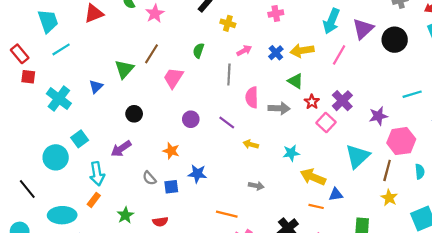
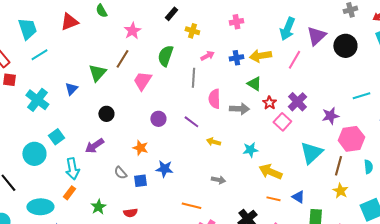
pink star: (155, 13) -> (132, 31), moved
green semicircle: (198, 51) -> (165, 56), size x1.5
blue cross: (276, 53) -> (236, 58), turned 32
blue triangle: (336, 194) -> (298, 197), moved, turned 40

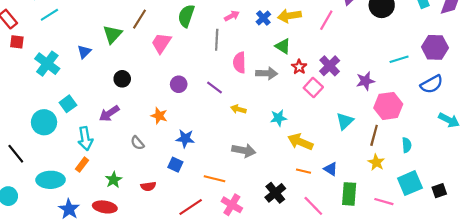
blue cross: (236, 58) -> (263, 18), turned -32
cyan triangle: (311, 153) -> (345, 121), size x0.7
cyan semicircle: (368, 167) -> (407, 145), moved
gray arrow: (218, 180) -> (244, 150), size x1.5
blue square: (140, 181) -> (175, 165), moved, turned 32

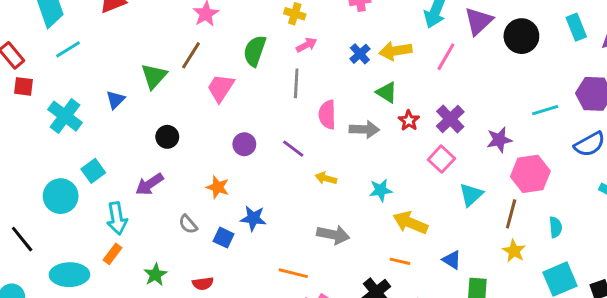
pink arrow: (232, 16) -> (307, 45), moved
pink square: (313, 88) -> (441, 159), moved
blue square: (175, 165) -> (224, 238), moved
orange line: (304, 171) -> (400, 261), moved

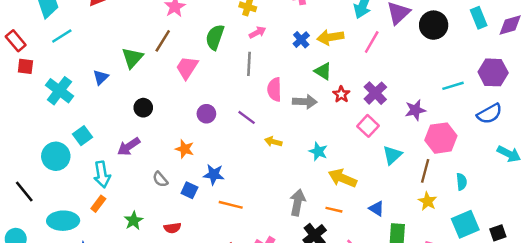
cyan star: (381, 190) -> (318, 151), turned 30
gray arrow: (333, 235) -> (298, 202), moved, turned -90
orange line: (293, 273) -> (231, 205), moved

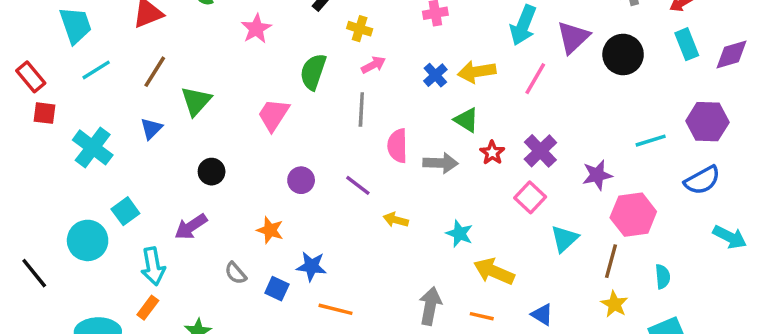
brown line: (163, 41) -> (155, 72), moved
black line: (24, 191) -> (34, 273), moved

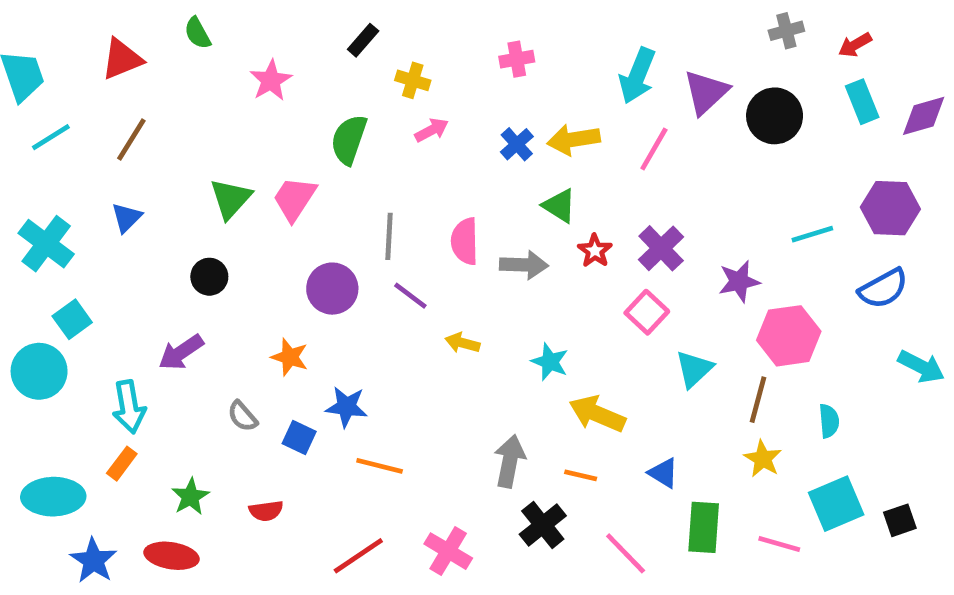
green triangle: (196, 101) -> (231, 199), moved
gray line: (361, 110) -> (389, 236), moved
purple circle: (301, 180) -> (332, 289), size x1.4
cyan square: (125, 211) -> (72, 319), moved

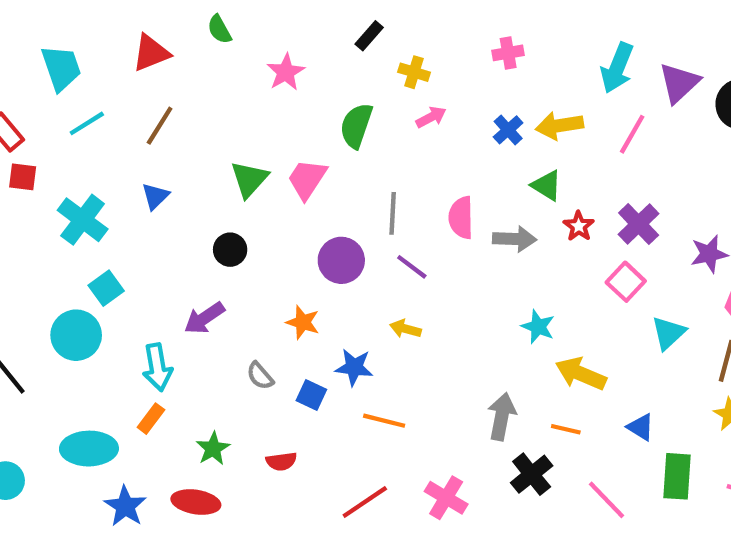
yellow arrow: (462, 343) -> (405, 329), moved

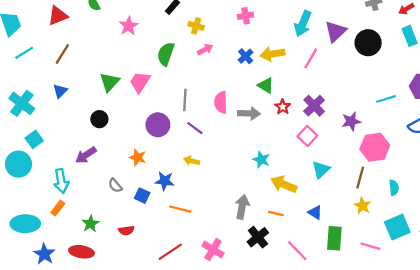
cyan triangle: (668, 333) -> (321, 170), moved

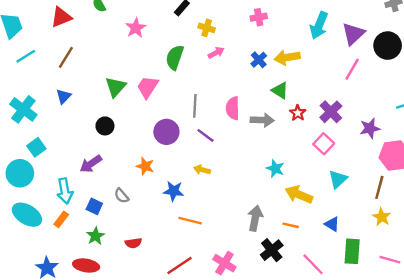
pink line: (311, 58) -> (352, 69), moved
blue square: (142, 196) -> (94, 206), moved
cyan ellipse: (25, 224) -> (27, 215), moved, turned 32

